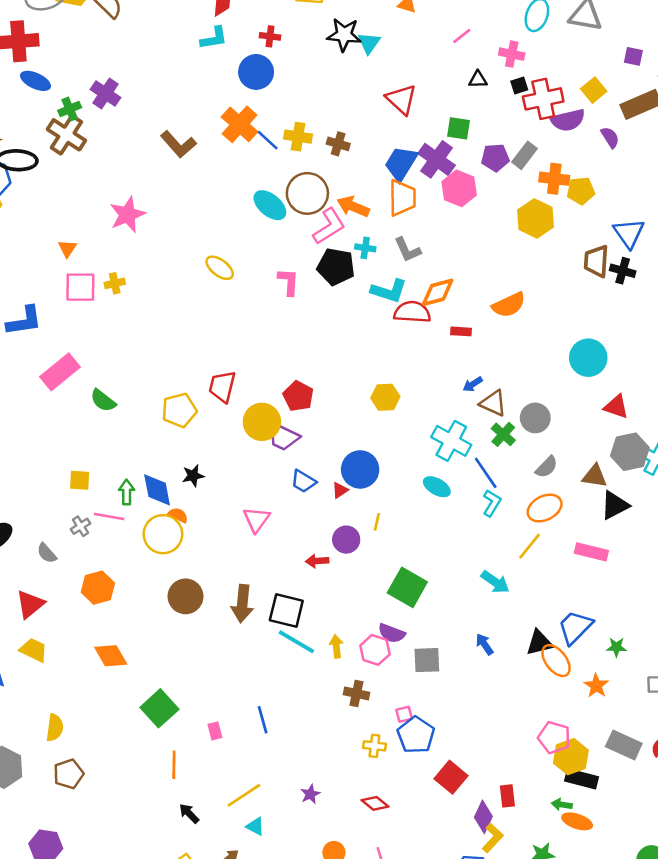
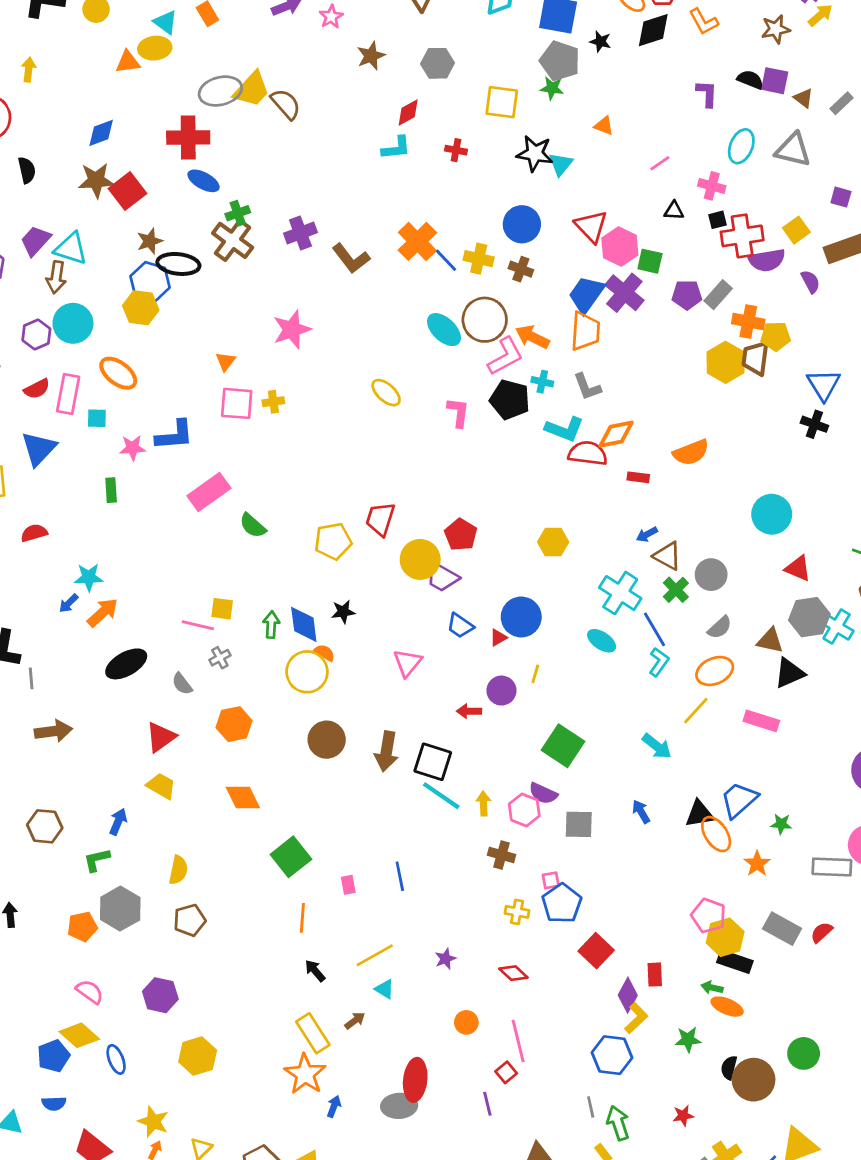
blue circle: (256, 72) -> (522, 224), moved
purple cross: (106, 94) -> (300, 233), moved, turned 32
pink hexagon: (459, 188) -> (620, 247), moved
brown trapezoid: (596, 261) -> (755, 358), moved
pink line: (109, 516) -> (198, 625), moved

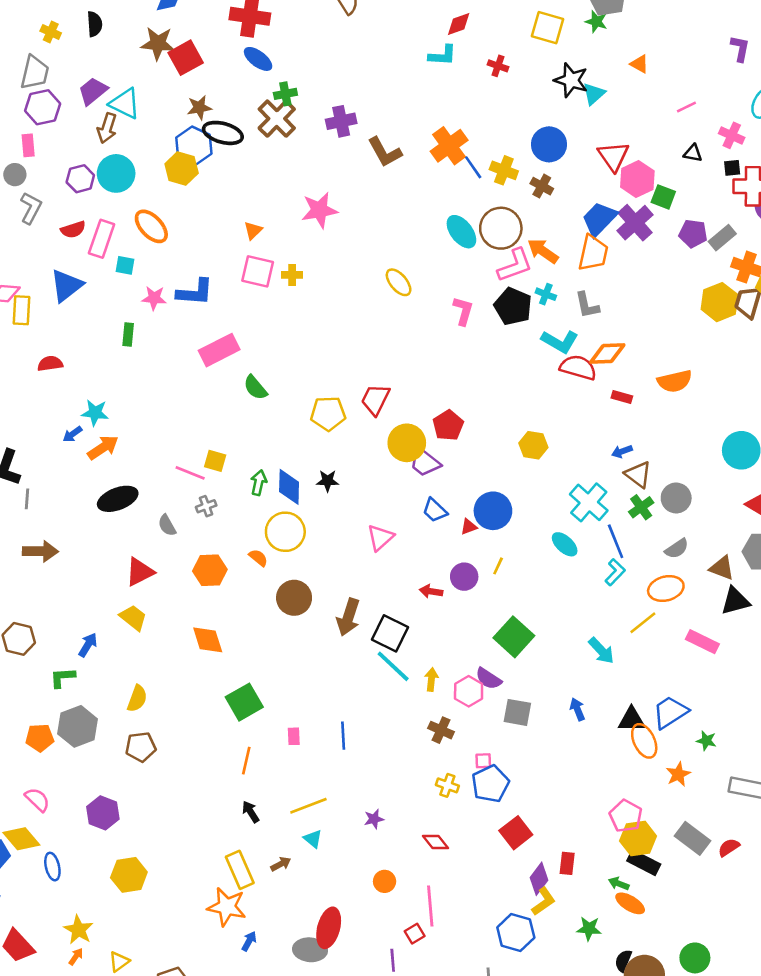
orange semicircle: (324, 653) -> (258, 558), moved
orange star: (305, 1074) -> (227, 907), turned -30

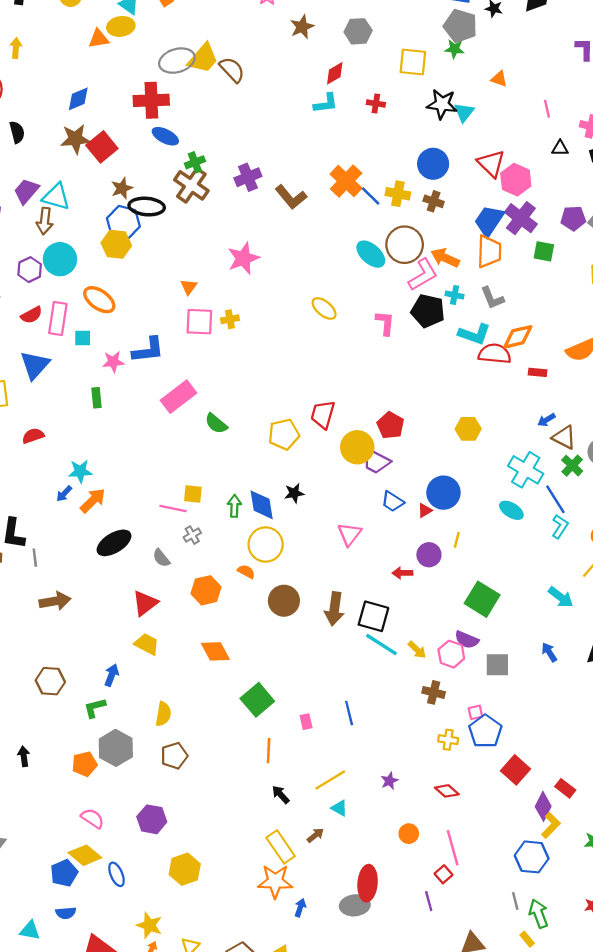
pink line: (686, 107) -> (547, 109), turned -66
green square: (663, 197) -> (544, 251), moved
yellow arrow: (431, 679) -> (417, 650), turned 138
red rectangle: (567, 863) -> (565, 788), turned -48

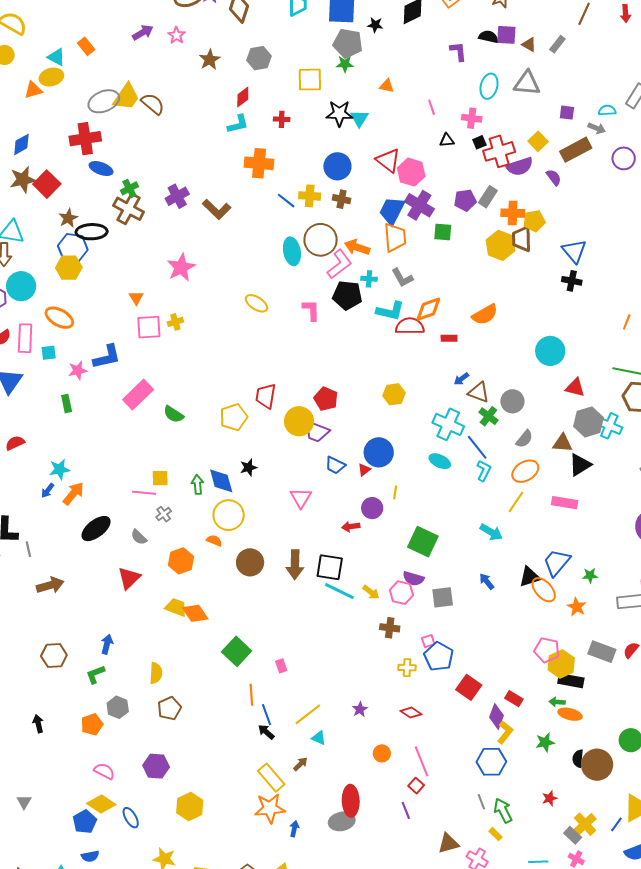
orange cross: (346, 181) -> (259, 163), moved, turned -32
cyan ellipse: (371, 254) -> (292, 251), turned 44
yellow trapezoid: (147, 644) -> (176, 607), moved
blue line: (349, 713) -> (267, 715), moved
gray hexagon: (116, 748) -> (118, 707), size x0.7

